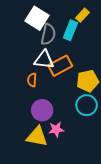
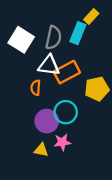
white square: (37, 18) -> (21, 40), moved
cyan circle: (87, 105) -> (66, 112), moved
yellow triangle: (37, 136) -> (41, 150), size x0.6

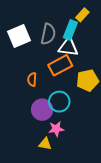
white square: (21, 40) -> (19, 36), turned 35
white triangle: (49, 65) -> (68, 47), moved
yellow triangle: (41, 150) -> (45, 144), moved

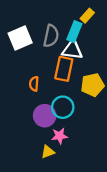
orange rectangle: (60, 65) -> (64, 69), turned -50
yellow triangle: (45, 144) -> (48, 152), turned -32

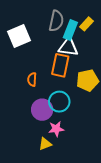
yellow rectangle: (87, 16) -> (86, 24), moved
gray semicircle: (51, 36) -> (56, 21), moved

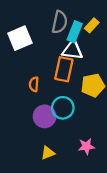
pink star: (56, 129) -> (86, 146), moved

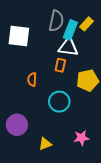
white square: (20, 38) -> (19, 36), turned 30
orange rectangle: (64, 69) -> (60, 65), size x0.6
purple circle: (45, 116) -> (17, 125), moved

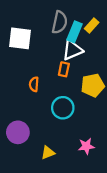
white triangle: (68, 47) -> (72, 50), turned -30

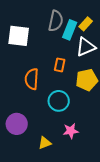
white triangle: (72, 50) -> (86, 47), moved
orange semicircle: (34, 84) -> (32, 79), size x1.5
pink star: (86, 146) -> (71, 131), moved

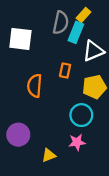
yellow rectangle: (86, 24) -> (84, 15), moved
cyan circle: (59, 101) -> (81, 115), moved

